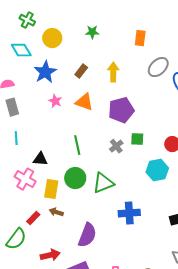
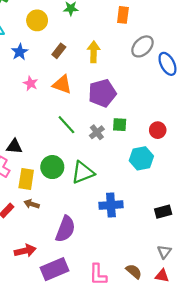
yellow circle: (52, 38) -> (37, 20), moved
blue star: (45, 72) -> (20, 52), size x0.7
green line: (77, 145) -> (66, 125), moved, turned -30

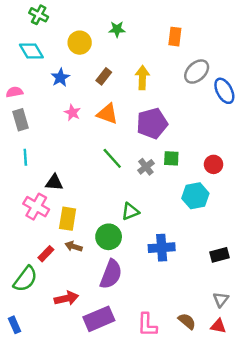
green circle: (52, 167) -> (109, 237), moved
green triangle: (83, 172) -> (130, 211), size x0.7

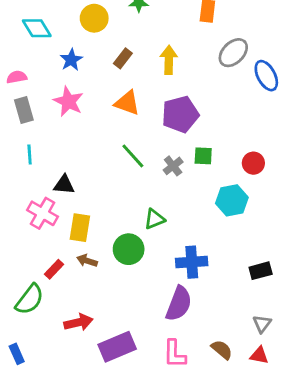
pink star: (72, 113) -> (68, 101), moved, size x1.5
purple semicircle: (111, 274) -> (179, 304), moved

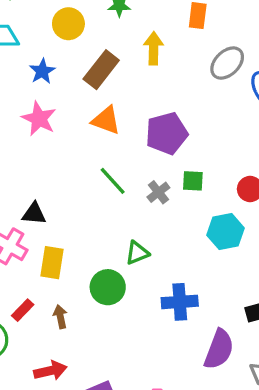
brown rectangle: (123, 58) -> (101, 70), size x1.6
yellow arrow: (169, 60) -> (154, 48), moved
brown arrow: (87, 261) -> (60, 317), moved, turned 60
purple semicircle: (179, 304) -> (219, 349), moved

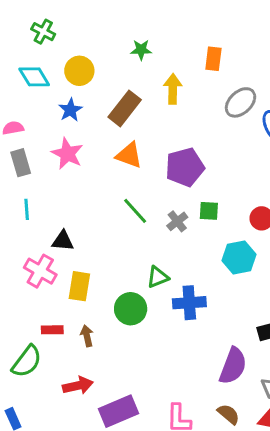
yellow circle: (68, 24) -> (79, 71), moved
blue cross: (180, 302) -> (189, 303), moved
red rectangle: (23, 310) -> (52, 330), turned 45

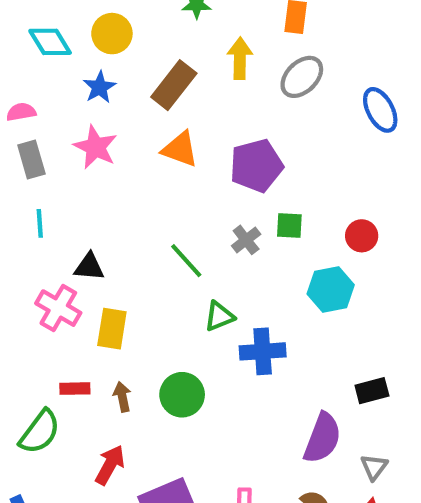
gray ellipse: (241, 102) -> (302, 77), moved
green line: (135, 211) -> (186, 261), moved
green circle: (131, 309) -> (182, 395), moved
red arrow: (78, 386) -> (110, 465), turned -48

